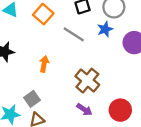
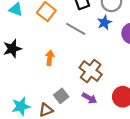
gray square: (32, 99) -> (61, 96), moved

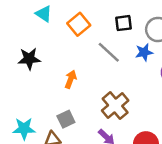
gray square: (61, 96) -> (66, 119), moved

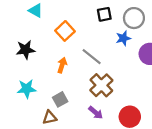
orange square: (79, 24) -> (65, 31), moved
gray line: (109, 52) -> (92, 57), moved
cyan star: (24, 129) -> (27, 89), moved

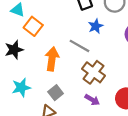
orange square: (65, 31) -> (33, 26), moved
blue star: (123, 38) -> (96, 26), moved
orange arrow: (62, 65) -> (52, 59), size x1.5

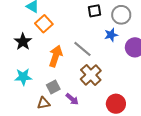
blue star: (96, 26) -> (111, 35), moved
black star: (14, 50) -> (23, 42), turned -30
purple arrow: (92, 100) -> (72, 99), moved

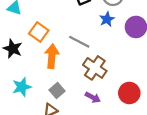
orange square: (44, 24) -> (39, 32), moved
purple arrow: (72, 99) -> (93, 97), moved

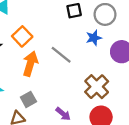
brown cross: (95, 68) -> (97, 87), moved

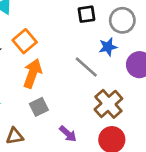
gray line: (61, 55) -> (86, 67), moved
gray square: (28, 99) -> (39, 107), moved

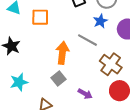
orange square: (25, 41) -> (40, 17), moved, turned -36
orange arrow: (33, 73) -> (62, 53), moved

